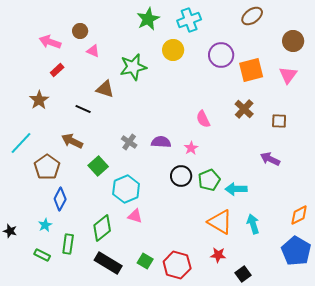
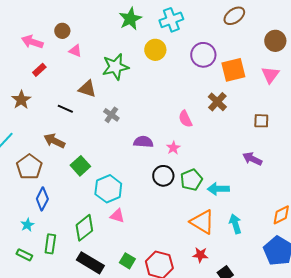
brown cross: (244, 109) -> (217, 102), moved
gray cross: (129, 142) -> (111, 115), moved

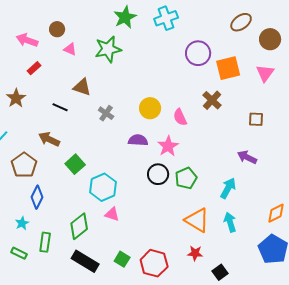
brown ellipse: (234, 16) -> (241, 22), moved
yellow circle: (155, 50) -> (150, 108), moved
green star: (115, 67) -> (108, 49), moved
pink star: (173, 148) -> (168, 146), size x1.5
cyan arrow: (218, 189) -> (228, 188), moved, turned 120

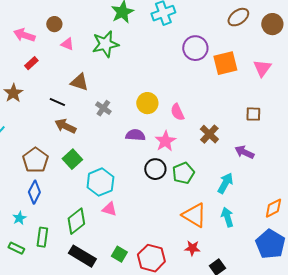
brown circle: (270, 39) -> (272, 24), moved
brown cross: (212, 100) -> (209, 134), moved
brown arrow: (49, 139) -> (65, 126), moved
brown pentagon: (24, 165) -> (35, 160), moved

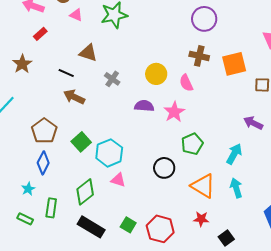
orange square: (225, 63) -> (234, 64), moved
brown cross: (209, 134) -> (199, 56), moved, turned -30
green square: (72, 159) -> (81, 142), moved
black circle: (155, 169) -> (164, 168), moved

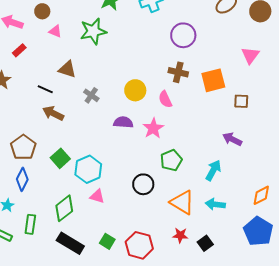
cyan arrow: (236, 188) -> (215, 204), turned -66
black square: (226, 238) -> (205, 243), moved

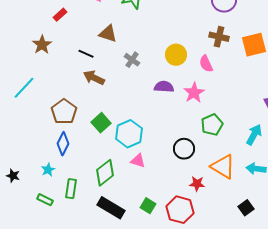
red star: (180, 235) -> (197, 184), moved

